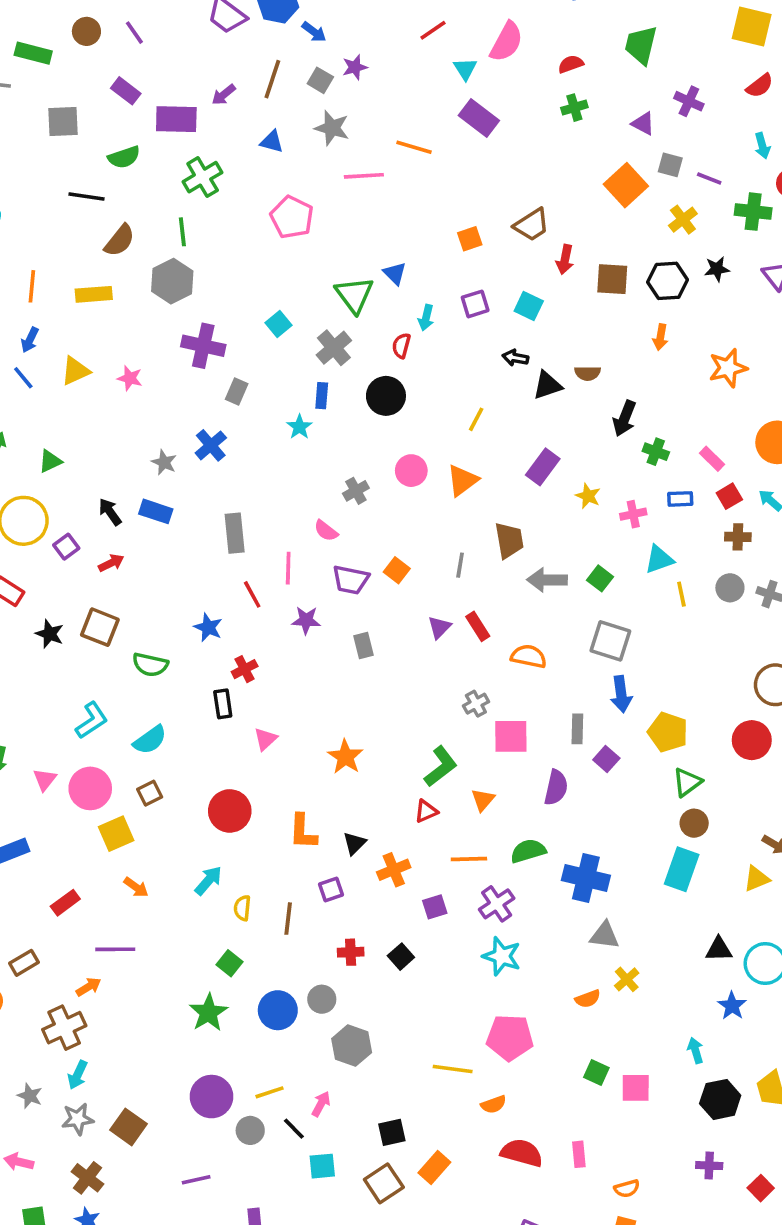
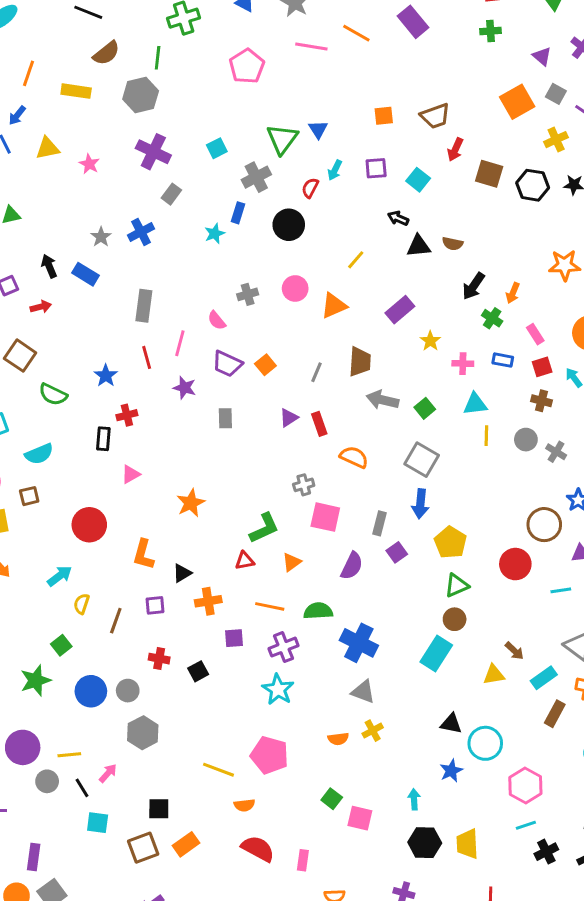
orange arrow: (660, 337) -> (513, 293), moved

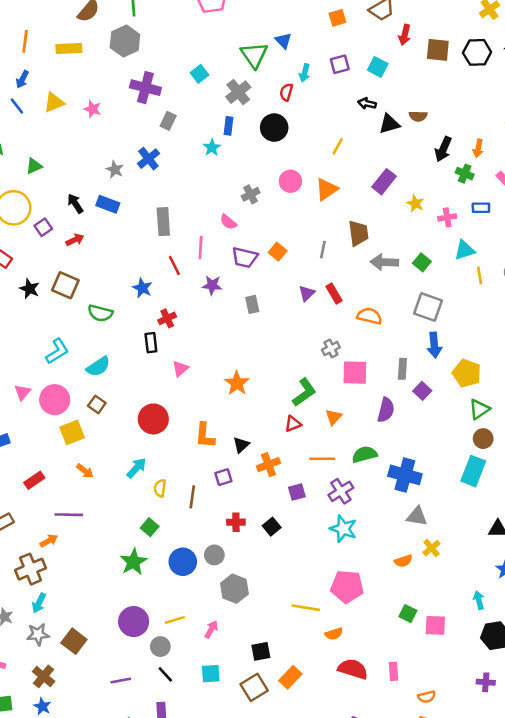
brown square: (29, 496) -> (97, 404), turned -30
black line: (82, 788) -> (165, 674), moved

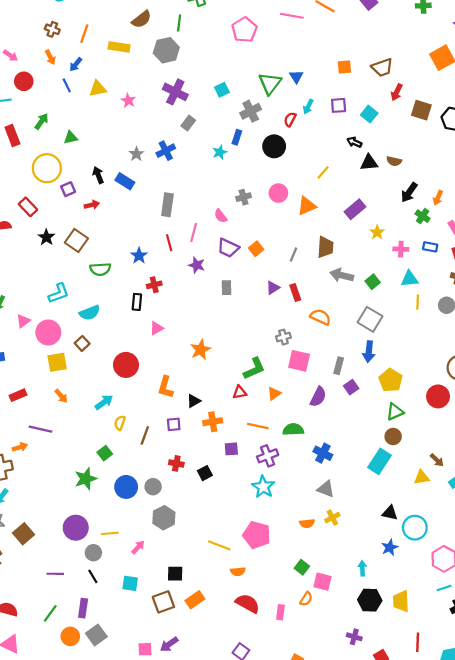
green semicircle: (100, 313) -> (100, 269), turned -30
blue cross: (405, 475) -> (323, 453), size x0.7
orange semicircle: (427, 697) -> (306, 599), moved, turned -56

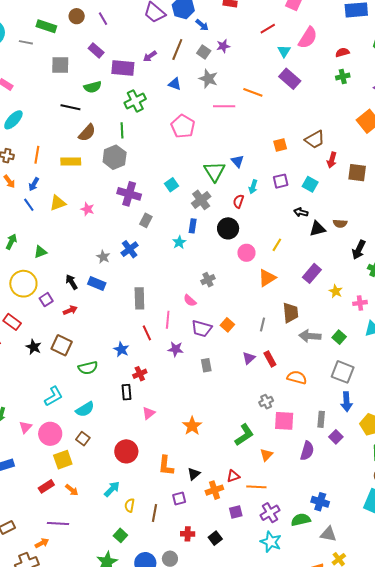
pink circle: (278, 193) -> (246, 253), moved
red triangle: (240, 392) -> (233, 476), moved
red rectangle: (18, 395) -> (46, 486), moved
green semicircle: (293, 430) -> (301, 520), moved

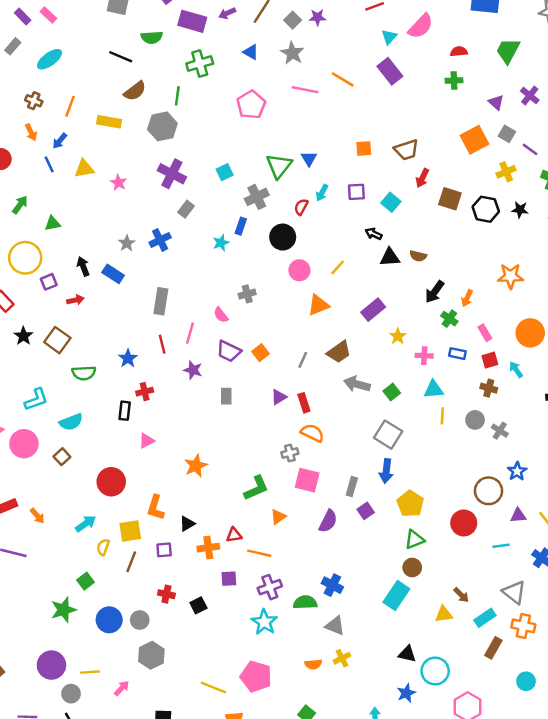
brown trapezoid: (291, 313) -> (339, 352), turned 50
orange semicircle: (297, 377) -> (312, 433), moved
yellow square: (63, 460) -> (130, 531), moved

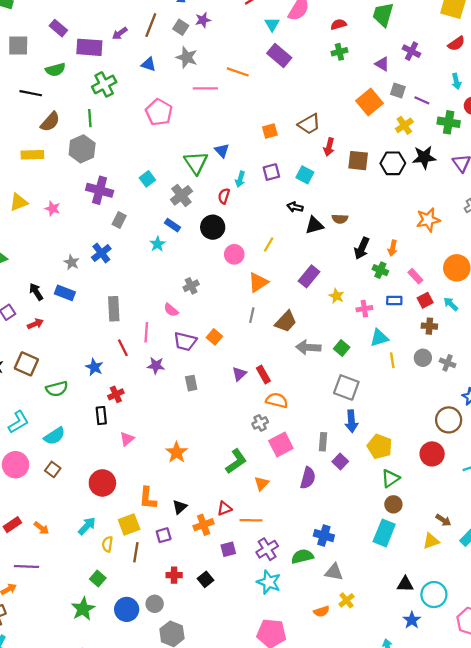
black star: (520, 210) -> (424, 157), size x1.5
blue rectangle: (241, 226) -> (172, 225), turned -63
gray line: (303, 360) -> (252, 315), moved
pink square: (307, 480) -> (281, 445), turned -30

